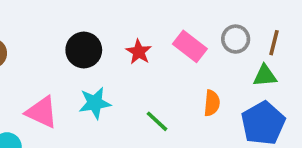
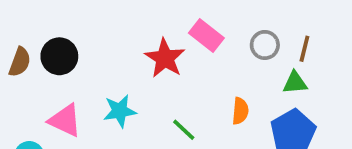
pink rectangle: (190, 46) -> (206, 36), moved
black circle: (84, 50) -> (59, 56), moved
red star: (139, 52) -> (165, 58), size x1.5

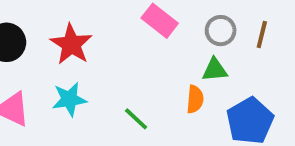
red star: (165, 58) -> (71, 44), moved
green triangle: (295, 83) -> (215, 70), moved

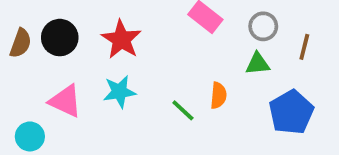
brown line: (262, 34) -> (304, 47), moved
orange semicircle: (195, 99) -> (218, 95), moved

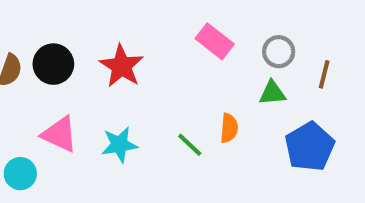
cyan star: (119, 92) -> (119, 145), moved

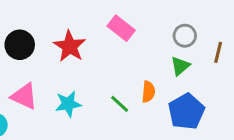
pink rectangle: (215, 41) -> (121, 28), moved
green triangle: (272, 93) -> (180, 66), turned -35
blue pentagon: (310, 147) -> (186, 111), moved

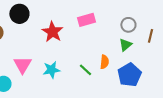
pink rectangle: (121, 28) -> (86, 20), turned -54
black circle: (20, 45) -> (19, 14), moved
pink triangle: (24, 96) -> (22, 65), turned 36

